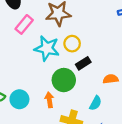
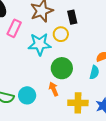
black rectangle: (83, 63) -> (72, 17), moved, turned -56
cyan semicircle: (95, 103) -> (94, 72), moved

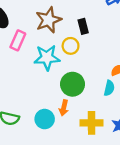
orange arrow: (54, 89) -> (64, 108), turned -144
cyan circle: (27, 95) -> (45, 119), moved

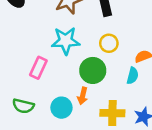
pink rectangle: (18, 40) -> (38, 68), moved
yellow circle: (71, 46) -> (109, 43), moved

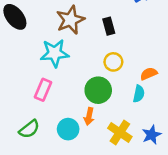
cyan star: (66, 41) -> (55, 53), moved
green semicircle: (23, 106) -> (29, 129), turned -50
yellow cross: (112, 113) -> (120, 132), turned 35

